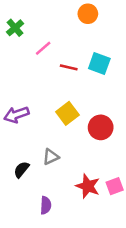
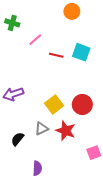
green cross: (15, 28) -> (12, 23), turned -32
yellow square: (67, 113) -> (54, 104), moved
red star: (88, 186) -> (66, 131), moved

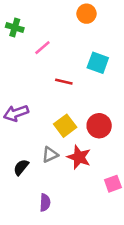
red line: (56, 55) -> (64, 82), moved

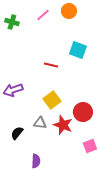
pink line: (42, 48) -> (43, 15), moved
red circle: (99, 126) -> (83, 112), moved
gray triangle: (50, 155) -> (40, 123), turned 32

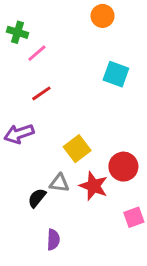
pink line: (43, 15) -> (37, 53), moved
red line: (51, 65) -> (41, 93), moved, turned -48
black semicircle: (17, 133) -> (37, 198), moved

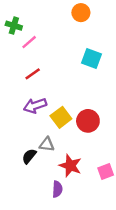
purple arrow: (19, 134) -> (35, 106), moved
red circle: (123, 167) -> (88, 121), moved
red star: (94, 186) -> (70, 166), moved
purple semicircle: (53, 240) -> (57, 189), moved

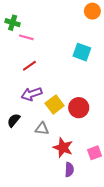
orange circle: (81, 13) -> (92, 11), moved
pink line: (29, 42) -> (26, 37), turned 56
black semicircle: (29, 156) -> (14, 120), moved
purple semicircle: (57, 189) -> (69, 170), moved

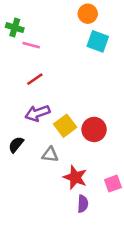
orange circle: (92, 11) -> (88, 14), moved
cyan square: (82, 52) -> (98, 41), moved

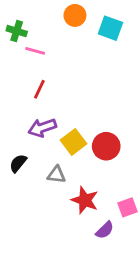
orange circle: (88, 14) -> (75, 15), moved
cyan square: (98, 41) -> (110, 28), moved
red line: (35, 79) -> (39, 89), turned -30
purple semicircle: (83, 204) -> (105, 230), moved, turned 42

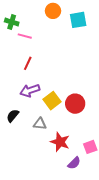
cyan square: (110, 28) -> (78, 20), turned -30

